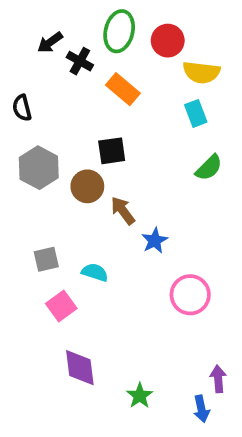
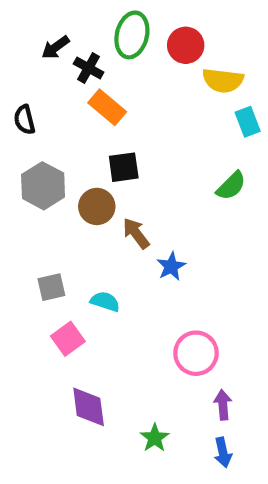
orange rectangle: (123, 89) -> (107, 107), moved
cyan rectangle: (196, 113) -> (248, 122), moved
pink circle: (190, 295) -> (196, 353), moved
purple arrow: (218, 379) -> (223, 405), moved

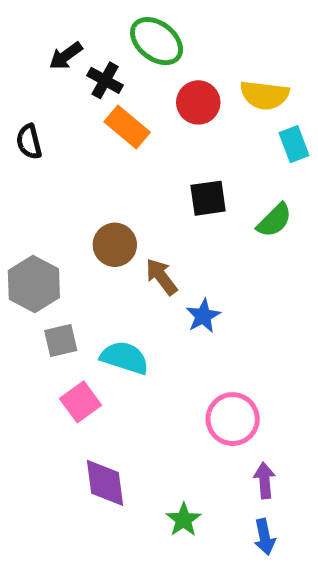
green ellipse: (132, 35) -> (157, 41), turned -66
red circle: (186, 45) -> (198, 102), moved
black square: (124, 167) -> (208, 198), moved
gray hexagon: (43, 186) -> (34, 284), moved
cyan semicircle: (105, 302) -> (125, 358), size x1.4

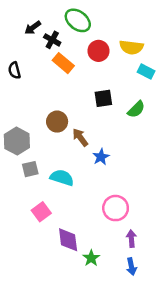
cyan rectangle: (294, 144) -> (146, 72), turned -42
pink square: (80, 402) -> (41, 212), moved
purple diamond: (105, 483) -> (68, 240), moved

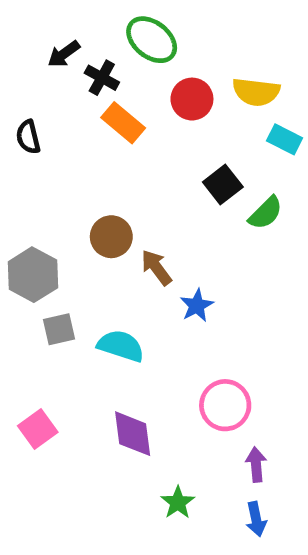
black square: (103, 98) -> (223, 184), moved, turned -30
pink square: (41, 212) -> (38, 429), moved
purple diamond: (68, 240) -> (133, 434), moved

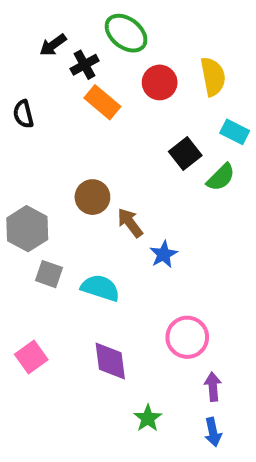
black cross: (102, 78) -> (85, 65), turned 32
yellow semicircle: (256, 92) -> (213, 77), turned -108
cyan rectangle: (285, 139) -> (235, 132), moved
gray square: (59, 329) -> (49, 274), turned 32

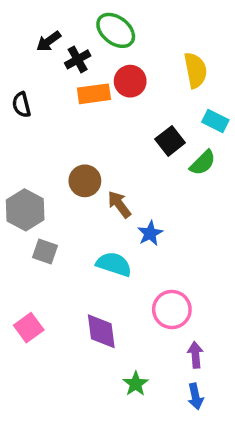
red circle: (160, 82) -> (130, 81), moved
orange rectangle: (102, 102) -> (94, 94), turned -48
cyan semicircle: (100, 288) -> (114, 264), moved

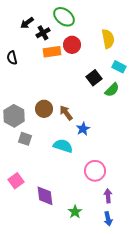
brown circle: (85, 181) -> (44, 109), moved
purple diamond: (101, 331) -> (45, 196), moved

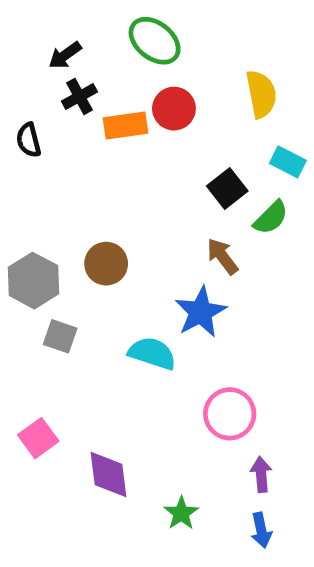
black cross: (43, 33) -> (79, 96), moved
brown arrow: (66, 113) -> (222, 256), moved
blue star: (83, 129) -> (201, 312), size x1.5

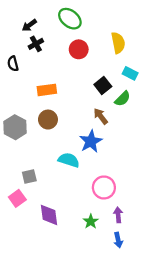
orange rectangle: (126, 126) -> (47, 90), moved
gray square: (60, 336) -> (29, 177), moved, turned -32
green star: (181, 513) -> (91, 221), moved

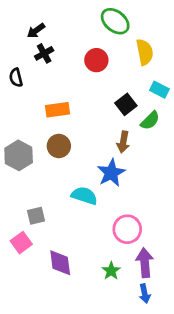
green ellipse: (70, 19) -> (115, 21), moved
brown arrow: (101, 116) -> (123, 142), turned -133
purple arrow: (118, 215) -> (145, 263), size x1.5

